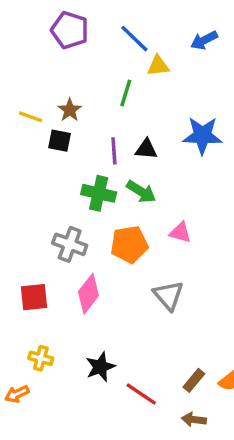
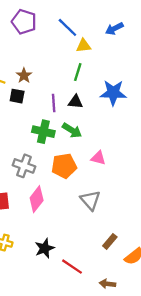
green line: (126, 93) -> (78, 72), moved
brown rectangle: (194, 380) -> (110, 241), moved

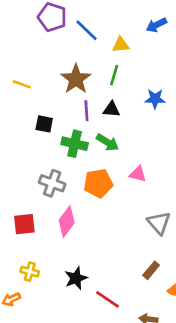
blue line: (67, 27) -> (86, 30), moved
brown star: (24, 76) -> (76, 79), moved, size x1.6
blue star: (113, 93) -> (155, 99), size x0.7
black square: (17, 96) -> (44, 124), moved
gray triangle: (90, 200) -> (159, 223), moved

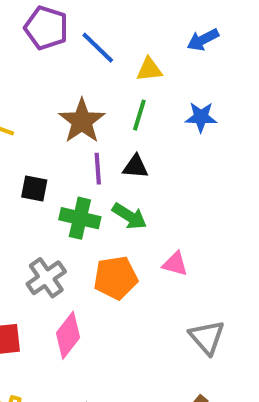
blue star: (155, 99) -> (201, 117), moved
gray cross: (52, 183) -> (46, 278), turned 35

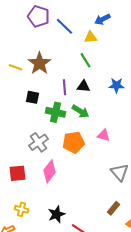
blue arrow: (203, 40) -> (102, 19), moved
green line: (139, 115) -> (86, 60), turned -49
blue star: (201, 117) -> (116, 85), moved
brown star: (82, 121) -> (40, 63), moved

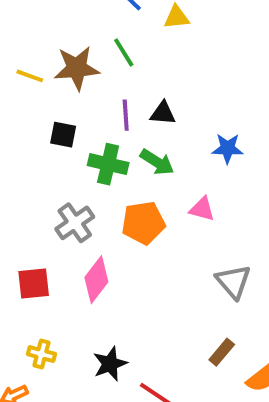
green line: (86, 60) -> (124, 52), moved
brown star: (40, 63) -> (77, 68), turned 30
blue star: (116, 85) -> (228, 148), moved

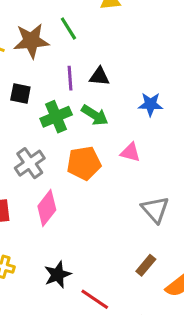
green cross: (108, 164) -> (56, 117), turned -36

